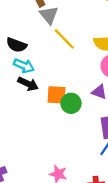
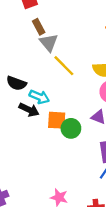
black semicircle: (16, 45) -> (16, 83), moved
cyan arrow: (24, 66) -> (39, 97), moved

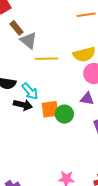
yellow line: (64, 66) -> (46, 59), turned -35
cyan arrow: (39, 97) -> (30, 91), turned 36

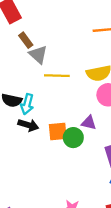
cyan arrow: (30, 91) -> (27, 104), moved, turned 54
purple triangle: (87, 99) -> (89, 123), moved

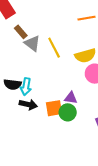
yellow line: (57, 76) -> (54, 48), moved, turned 65
purple triangle: (89, 123) -> (71, 98), moved

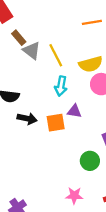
cyan arrow: (26, 87) -> (61, 86), moved
green circle: (68, 112) -> (90, 161), moved

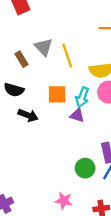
brown rectangle: (19, 38) -> (21, 59), moved
cyan arrow: (61, 86) -> (82, 97), moved
orange square: (56, 123) -> (57, 94), moved

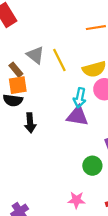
orange square: (57, 94) -> (18, 85), moved
black arrow: (28, 115) -> (30, 123), turned 72
purple triangle: (77, 115) -> (77, 116), size x1.5

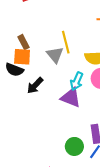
gray triangle: (35, 55) -> (55, 55), moved
black arrow: (30, 123) -> (35, 86), moved, turned 36

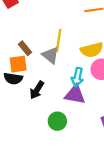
brown rectangle: (24, 42) -> (25, 48), moved
yellow line: (66, 42) -> (59, 40), turned 35
green circle: (74, 146) -> (57, 121), moved

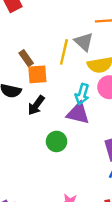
gray triangle: (50, 55) -> (84, 42), moved
orange square: (18, 64) -> (37, 74), moved

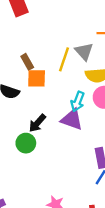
black arrow: (36, 105) -> (37, 123), moved
green circle: (57, 141) -> (26, 143), moved

